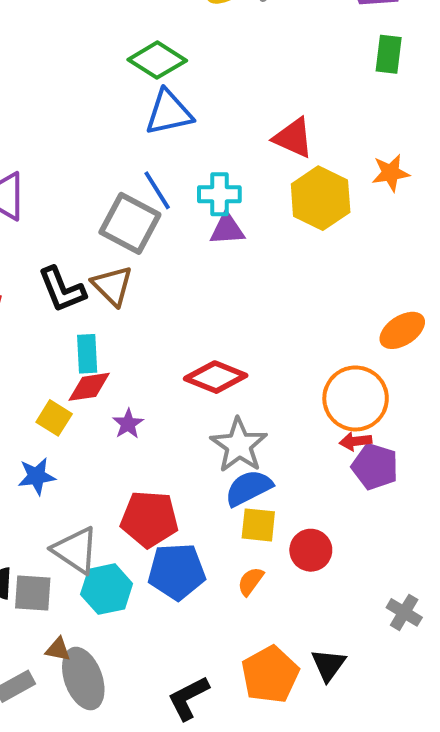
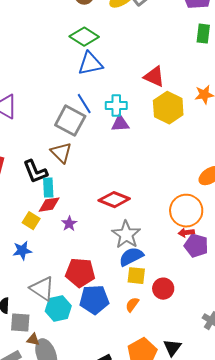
black L-shape: (62, 290) -> (35, 172), moved
gray square: (33, 593) -> (20, 323), moved

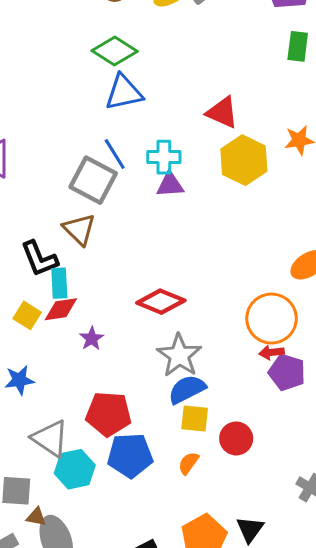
yellow square: (31, 221) -> (27, 315), moved

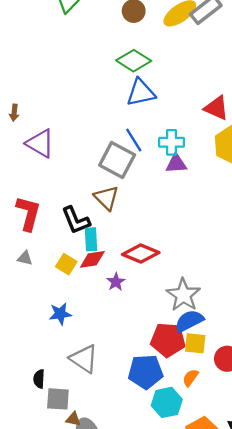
red diamond: (161, 302) -> (141, 253), moved
red pentagon: (109, 414) -> (168, 340), moved
cyan hexagon: (75, 469) -> (167, 402), moved

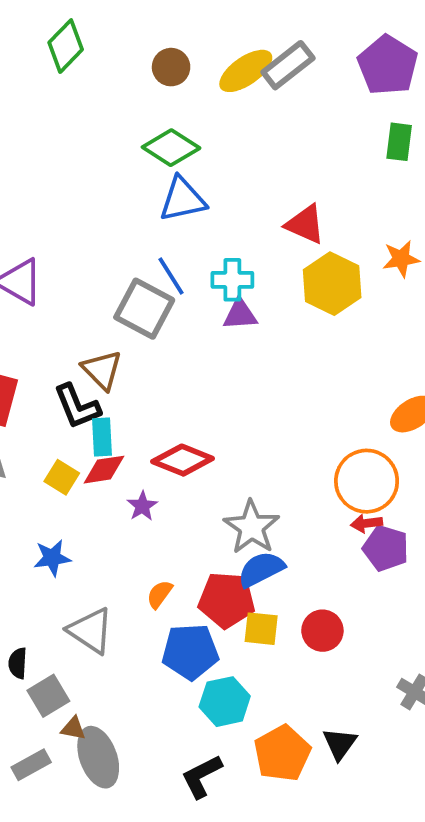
brown triangle: (106, 198) -> (102, 370), moved
yellow square: (195, 343) -> (261, 629), moved
orange semicircle: (190, 378) -> (160, 594), moved
gray square: (58, 399) -> (48, 696), turned -35

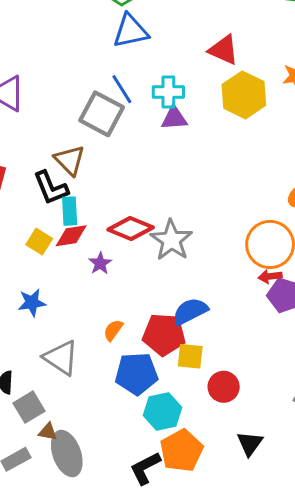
gray star: (252, 527) -> (171, 240), moved
red circle: (322, 631) -> (224, 387), moved
orange pentagon: (282, 753) -> (181, 451), moved

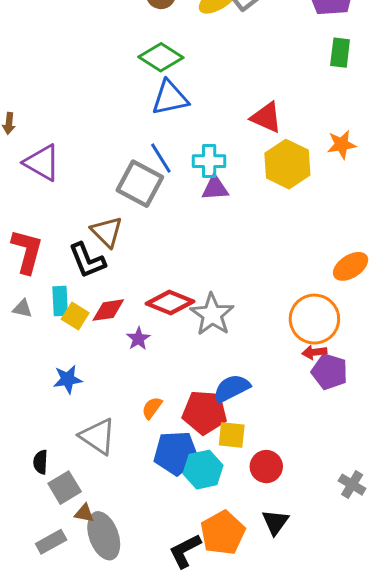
cyan rectangle: (70, 211) -> (60, 301), moved
cyan hexagon: (163, 411) -> (203, 470), moved
black triangle: (250, 443) -> (275, 522), moved

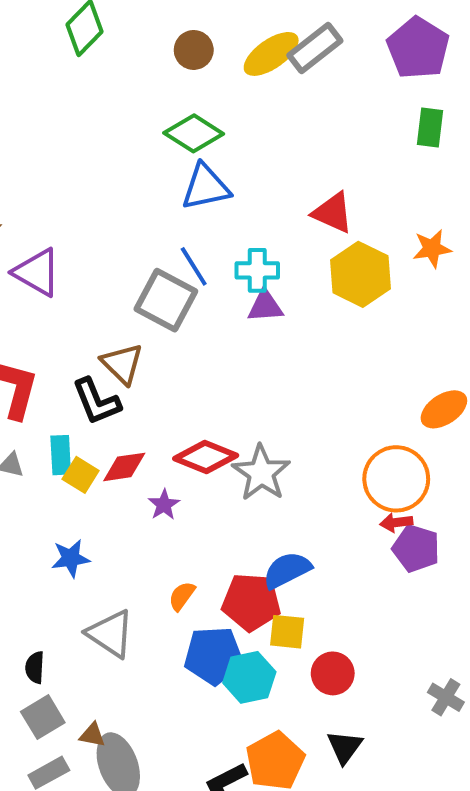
gray square: (65, 488) -> (43, 717), moved

